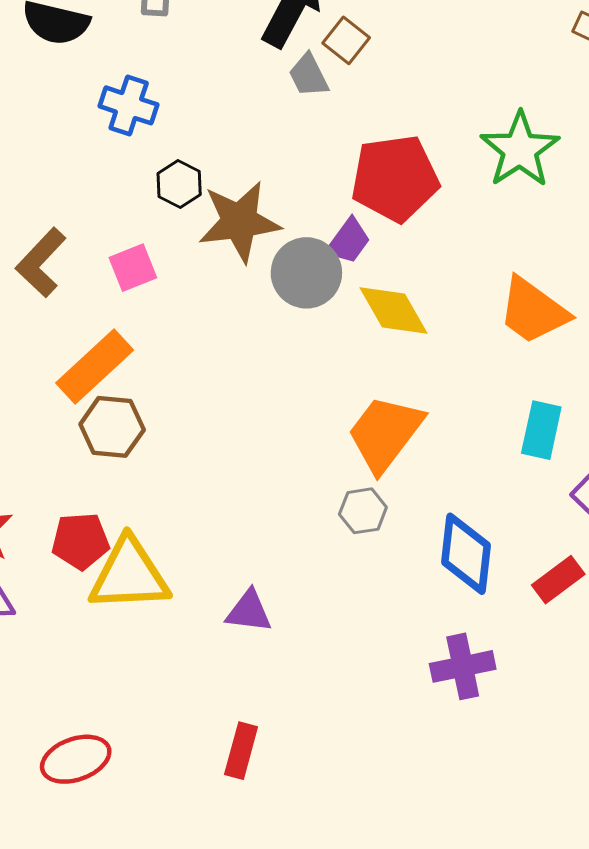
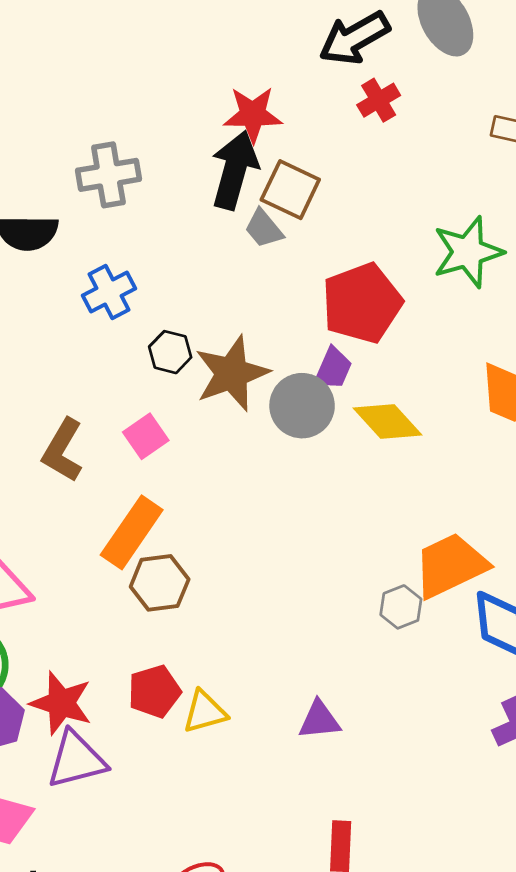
brown square: (346, 40) -> (290, 190), size x1.4
blue cross: (129, 105) -> (109, 292), turned -33
green star: (520, 150) -> (468, 252), turned 30
orange trapezoid: (385, 433) -> (450, 565), moved, turned 40
yellow triangle: (129, 575) -> (205, 712), size x0.6

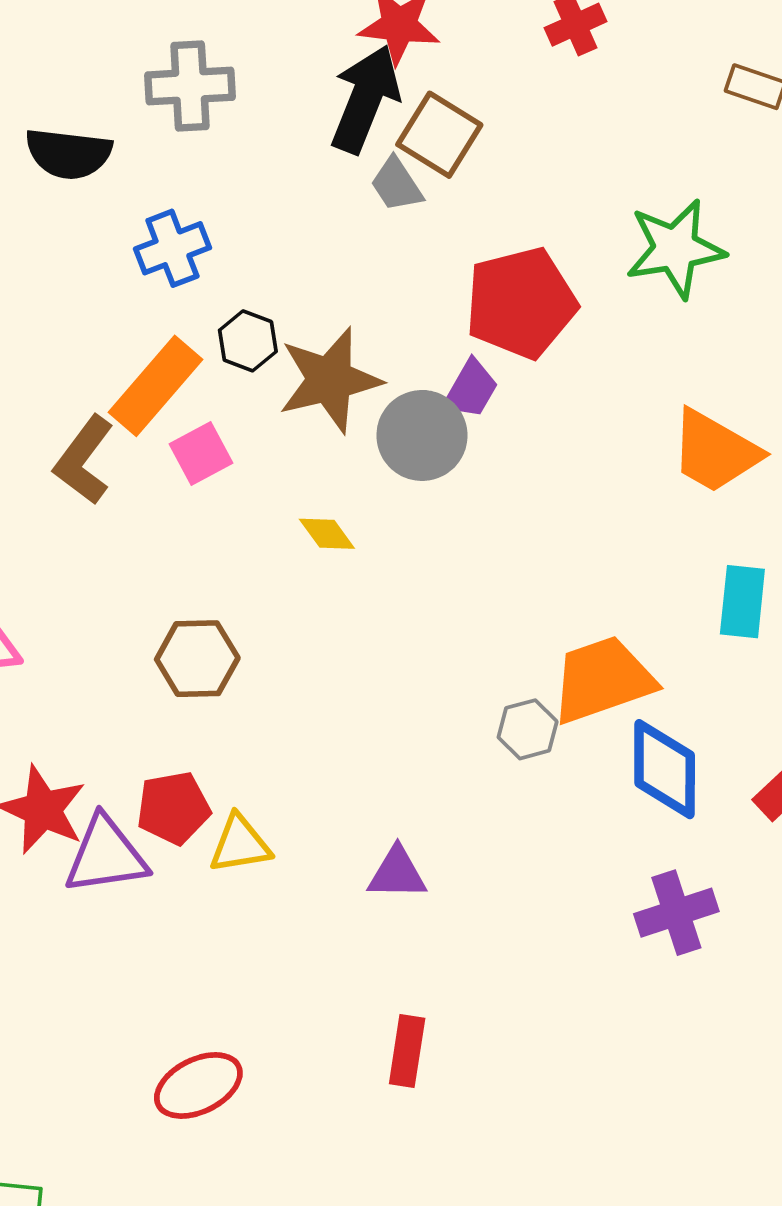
yellow diamond: (388, 422) -> (327, 534), moved, size x0.6
orange rectangle: (132, 532) -> (155, 386), moved
purple triangle: (76, 760) -> (106, 855), moved

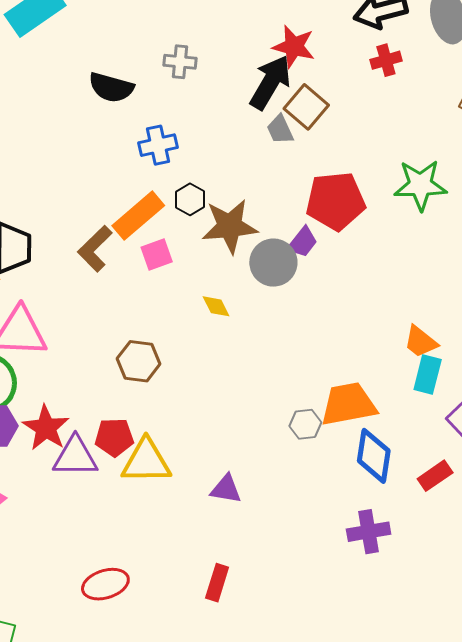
gray cross: (190, 86) -> (180, 62), size x0.7
orange trapezoid: (715, 451) -> (421, 342), moved, size x0.7
yellow triangle: (240, 844) -> (146, 461), size x1.5

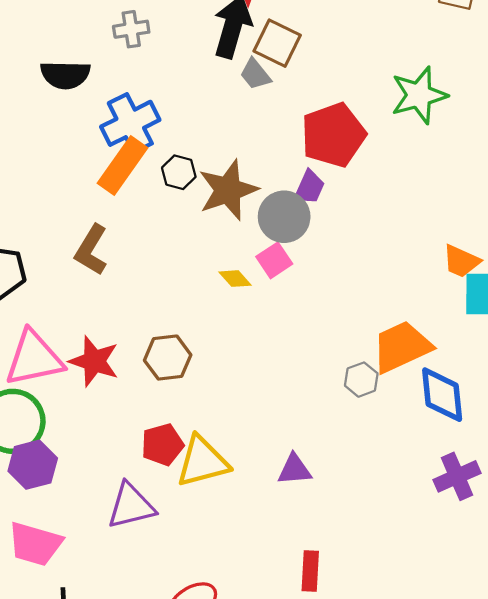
blue cross: (158, 145) -> (130, 123), size x1.4
orange rectangle: (138, 216) -> (122, 165), moved
pink square: (157, 254) -> (274, 260), moved
red star: (46, 428) -> (94, 361), moved
purple triangle: (75, 457) -> (131, 506), moved

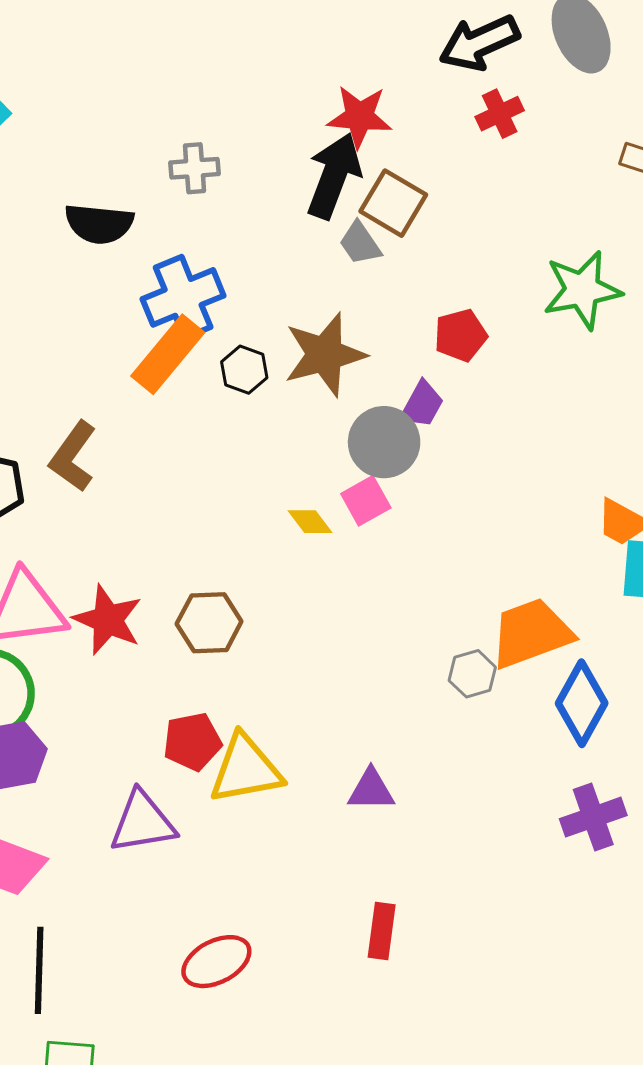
red pentagon: (333, 135) -> (460, 335), size x0.6
brown star: (228, 190) -> (325, 355), moved
brown L-shape: (91, 250) -> (73, 456), moved
blue diamond: (442, 395) -> (582, 703), turned 30

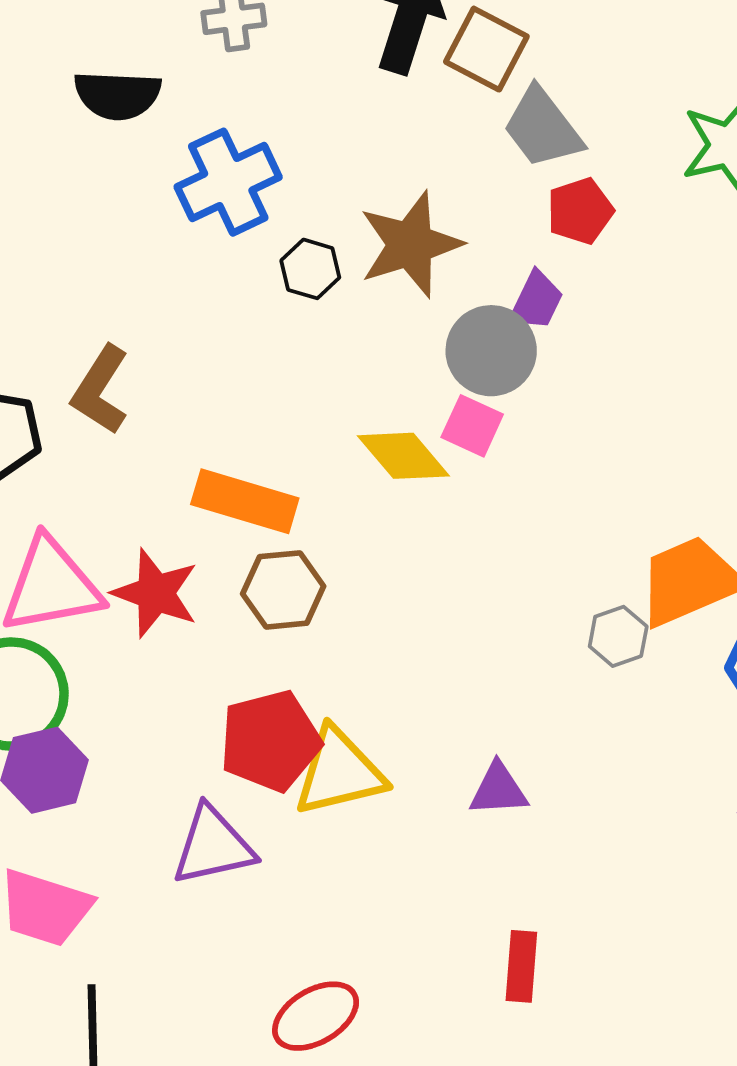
gray trapezoid: (360, 243) -> (543, 128), moved, size x1.5
orange rectangle: (168, 354) -> (245, 501), moved, turned 70
pink square: (366, 501) -> (472, 426), turned -33
yellow diamond: (310, 522) -> (403, 456), size x1.6
red pentagon: (192, 742) -> (270, 741), size x1.4

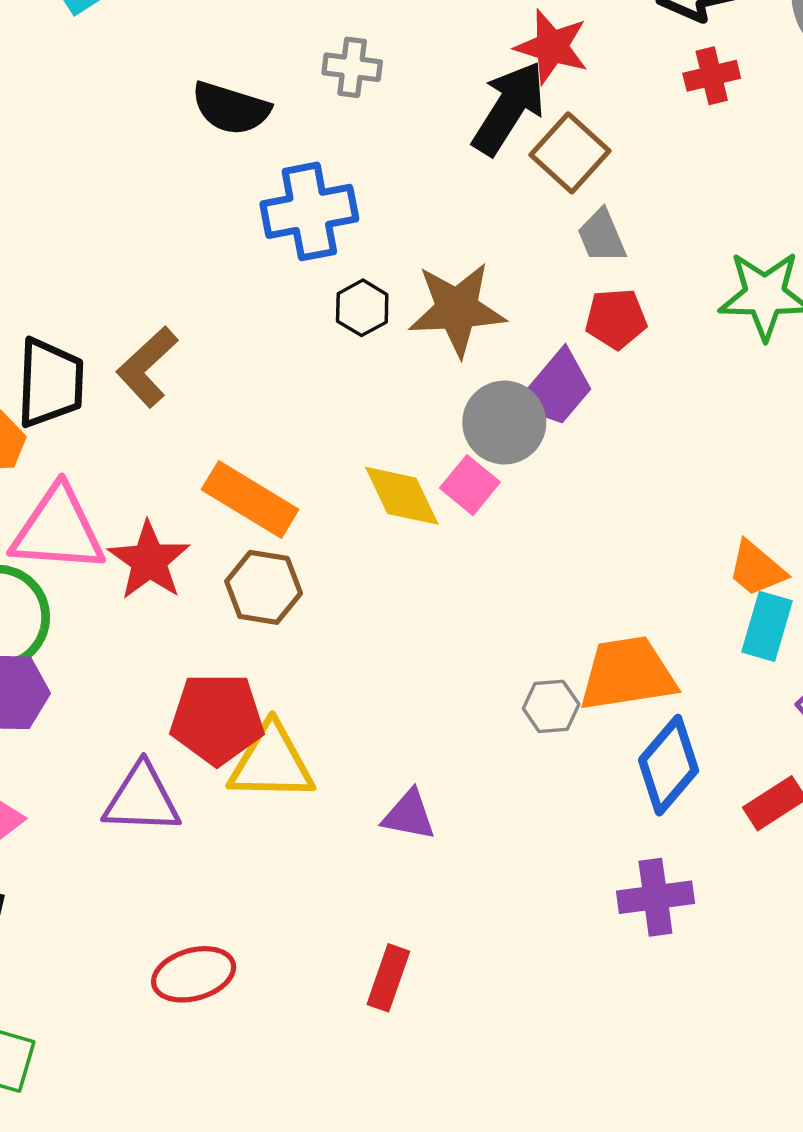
gray trapezoid: (543, 128) -> (602, 236), size x0.7
purple trapezoid: (536, 301) -> (556, 389), size x1.4

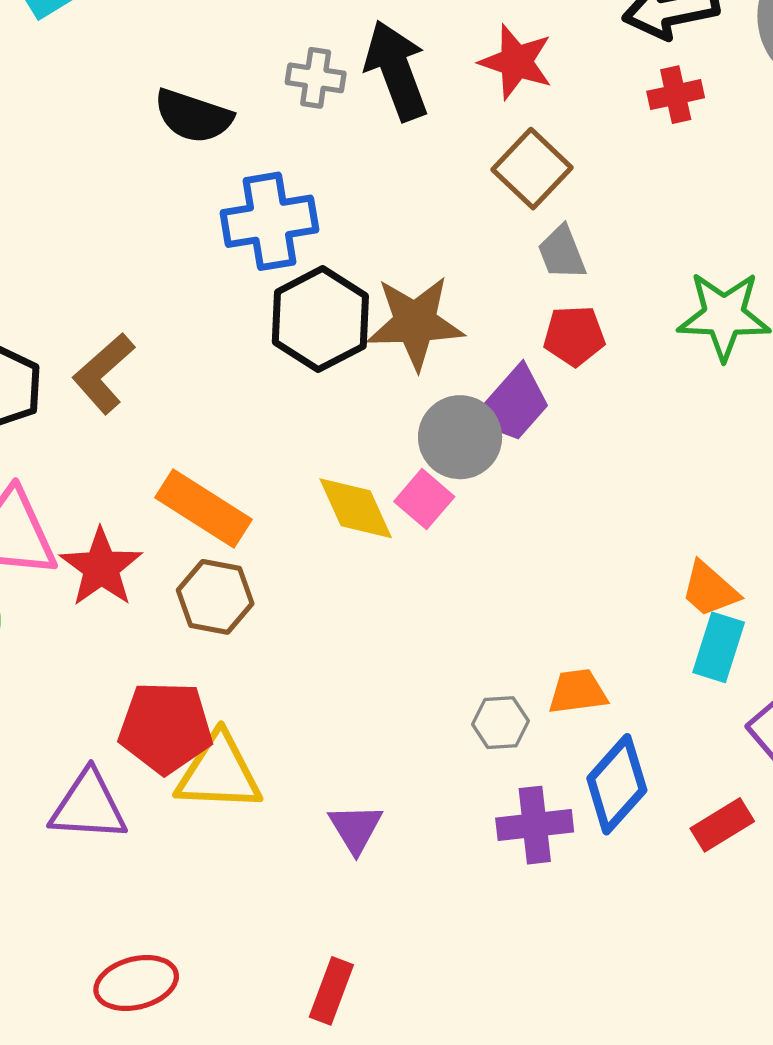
black arrow: (509, 108) -> (396, 70), moved, turned -54
black hexagon: (362, 308) -> (320, 319), size x1.8
orange trapezoid: (627, 674) -> (578, 692), size x0.6
purple triangle: (409, 815) -> (356, 828), turned 46
purple cross: (655, 897) -> (535, 825), moved

